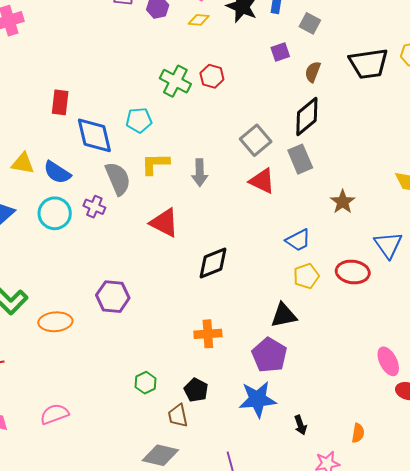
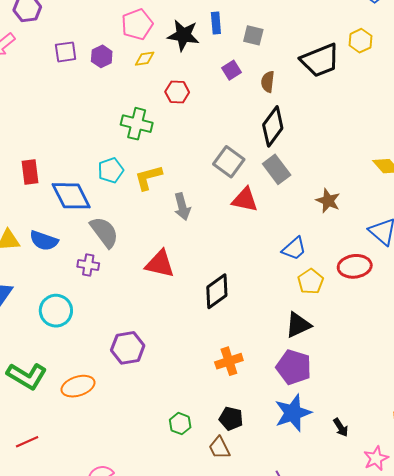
red hexagon: (212, 76) -> (177, 92), moved
yellow L-shape: (155, 164) -> (148, 178), moved
cyan circle: (55, 213) -> (56, 311), moved

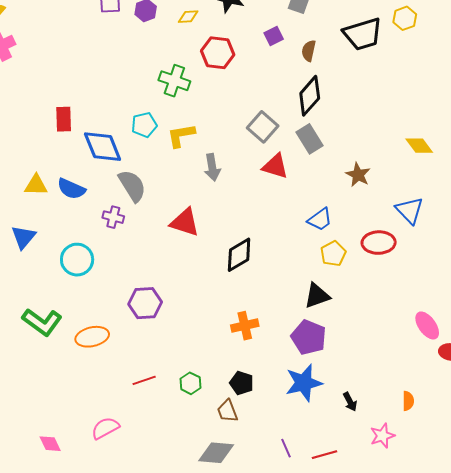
red hexagon: (177, 92) -> (218, 53), size x1.4
red line: (27, 442) -> (144, 380), moved

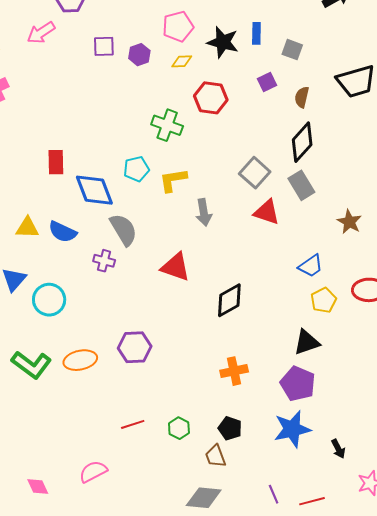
cyan circle: (77, 260) -> (49, 300), moved
orange ellipse: (92, 337) -> (80, 360), moved

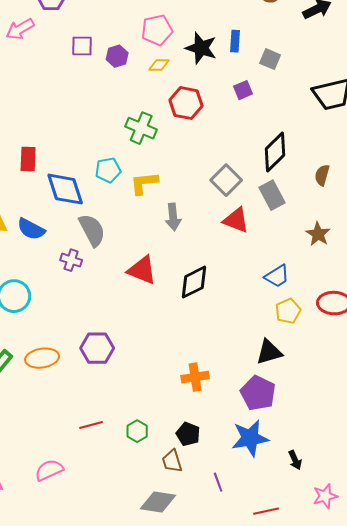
brown semicircle: (302, 97) -> (322, 175), moved
black diamond: (229, 300) -> (194, 282), moved
purple line: (274, 494) -> (218, 482), moved

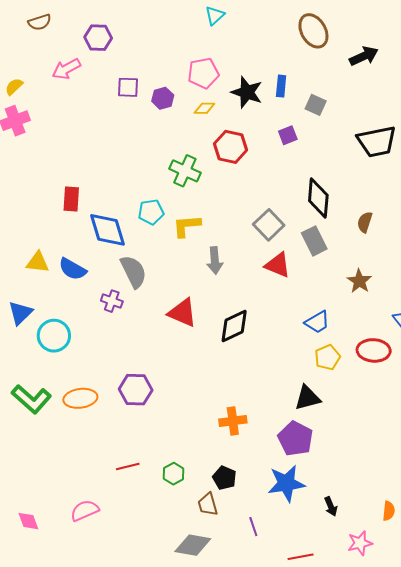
black diamond: (275, 152) -> (318, 198), turned -42

